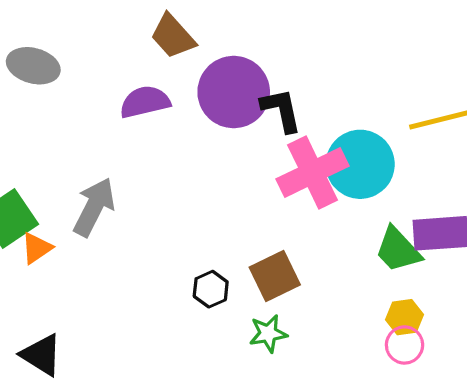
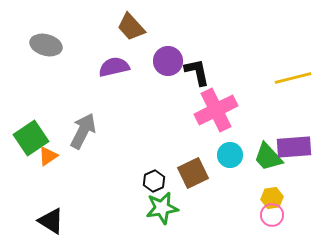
purple circle: (234, 92) -> (168, 61), size x0.7
cyan circle: (360, 164) -> (230, 155), moved, size x0.6
green star: (268, 334) -> (162, 208), moved, size x1.4

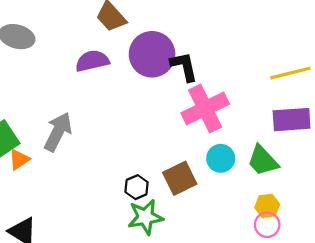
purple circle: (168, 61) -> (152, 54), size x1.4
purple rectangle: (294, 147) -> (292, 120), moved

